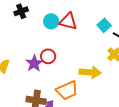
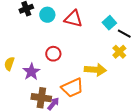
cyan circle: (51, 21) -> (47, 15), moved
purple star: (34, 63) -> (31, 72), moved

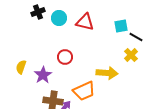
cyan square: (109, 23) -> (121, 26), turned 32

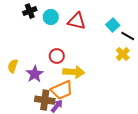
cyan square: (121, 26) -> (113, 25), turned -32
yellow arrow: (107, 73) -> (74, 72), moved
orange trapezoid: (84, 91) -> (62, 90), moved

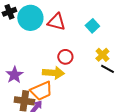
cyan circle: (51, 17) -> (30, 18), size x1.6
black line: (128, 36) -> (107, 69), moved
red circle: (57, 56) -> (65, 57), moved

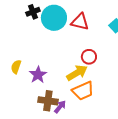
yellow arrow: (53, 73) -> (77, 73), turned -35
orange trapezoid: (41, 91) -> (83, 91), moved

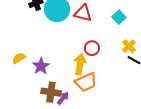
yellow semicircle: (16, 67) -> (19, 58), turned 40
yellow arrow: (77, 73) -> (80, 64), turned -50

